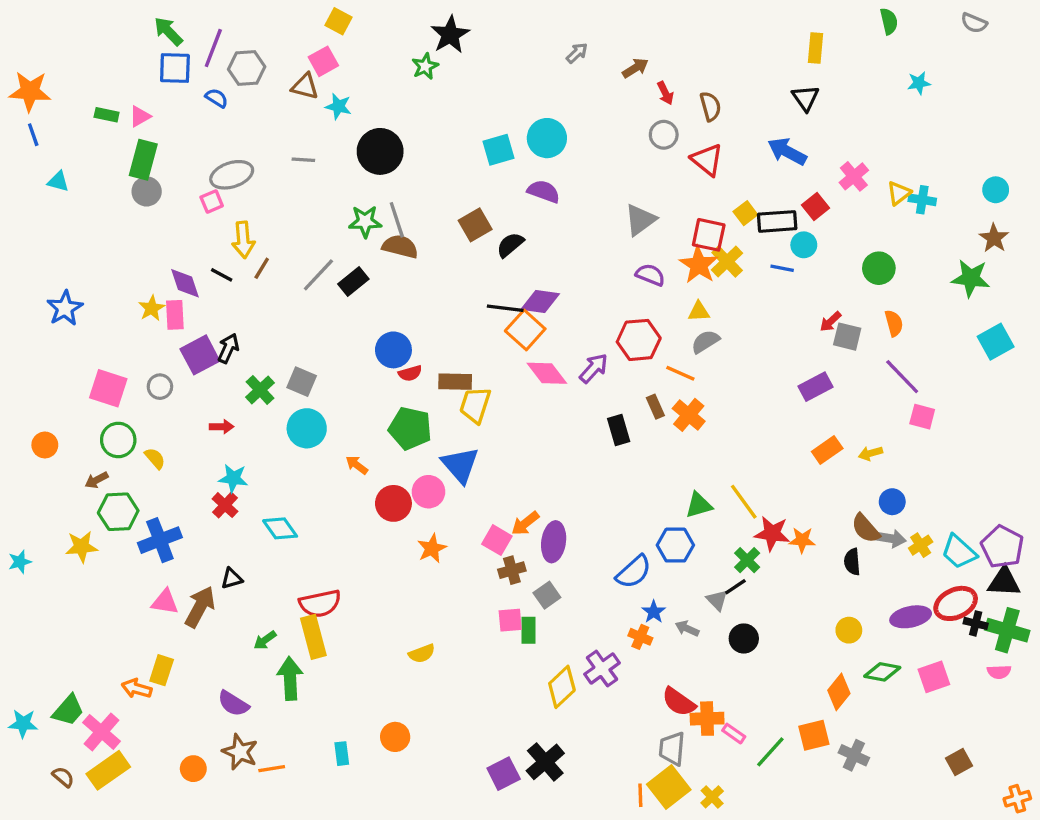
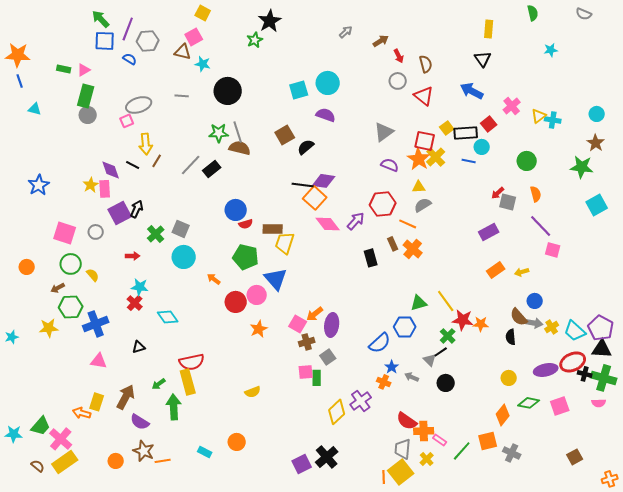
brown arrow: (200, 607) -> (126, 397), moved
cyan rectangle: (342, 754) -> (205, 452), turned -56
yellow cross: (712, 797) -> (427, 459), moved

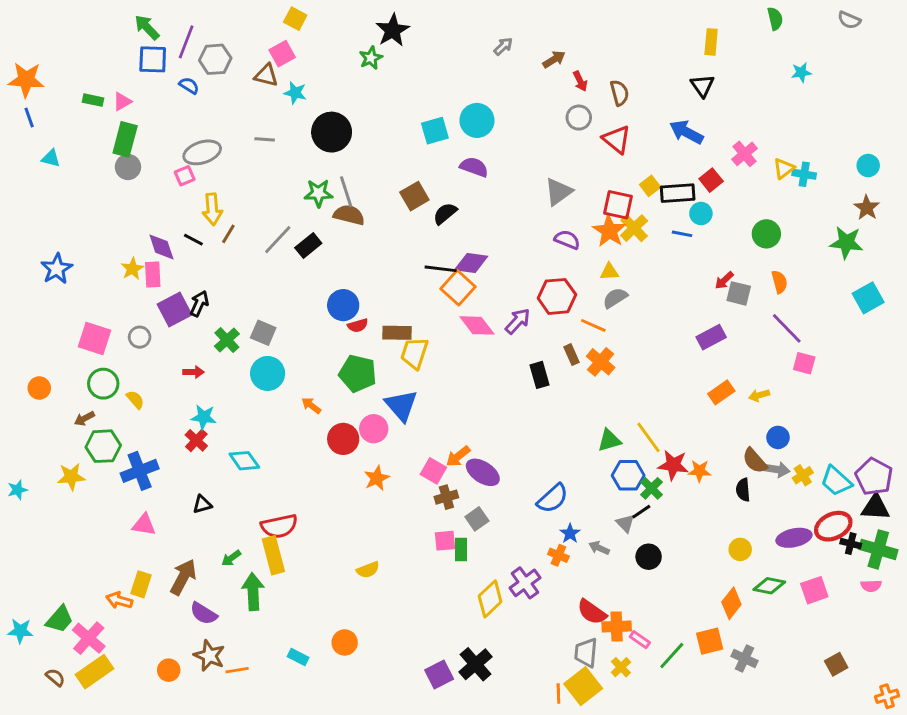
purple ellipse: (332, 325) -> (483, 472), turned -65
blue hexagon: (405, 327) -> (628, 475), moved

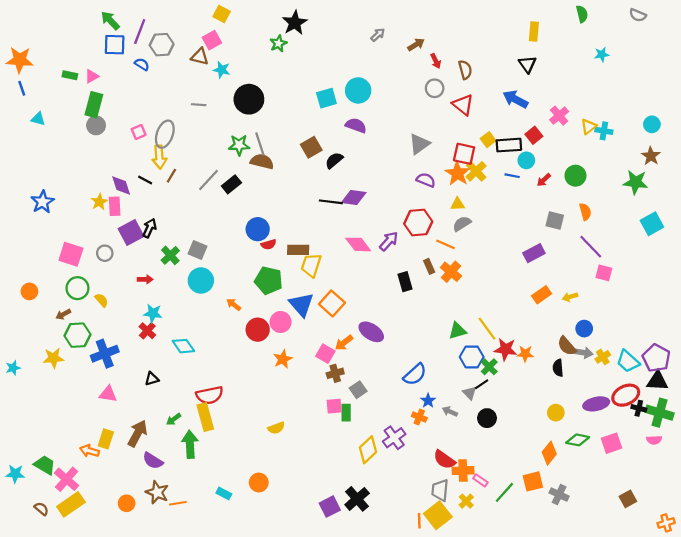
gray ellipse: (202, 152) -> (165, 134), moved, turned -52
red arrow: (724, 280) -> (544, 180), moved
orange square: (458, 288) -> (332, 303), moved
purple ellipse: (483, 472) -> (371, 332), moved
green trapezoid: (60, 619) -> (45, 465), turned -100

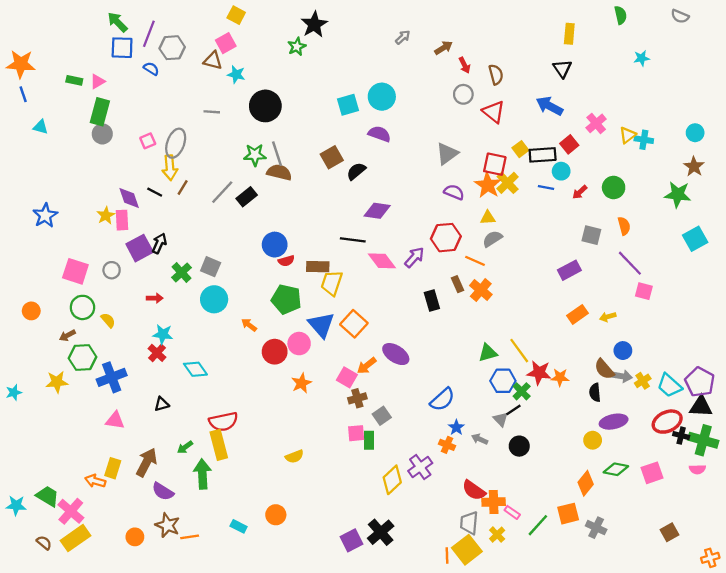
black line: (331, 202) -> (353, 240), moved
purple ellipse: (596, 404) -> (614, 422), moved

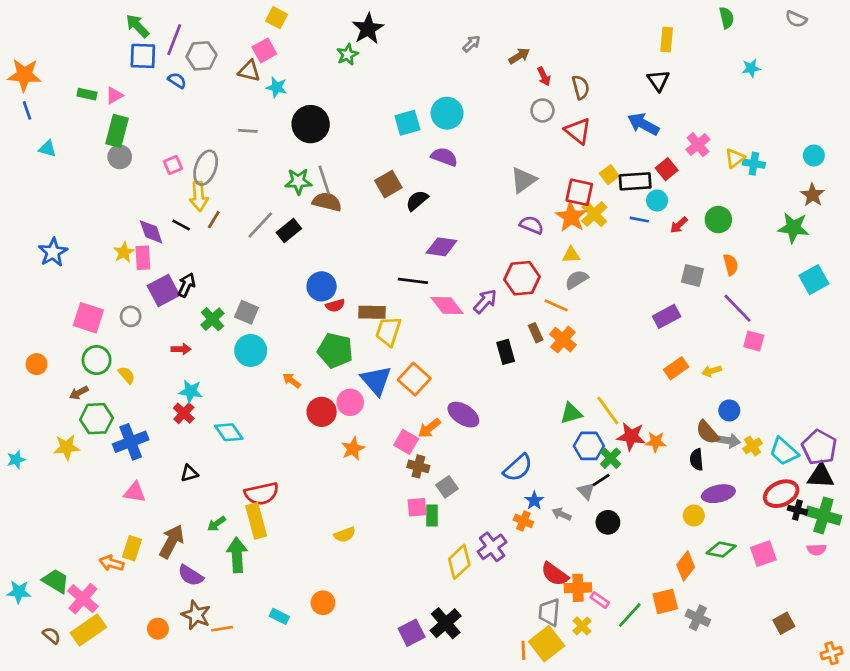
brown cross: (357, 398) -> (418, 466), turned 30

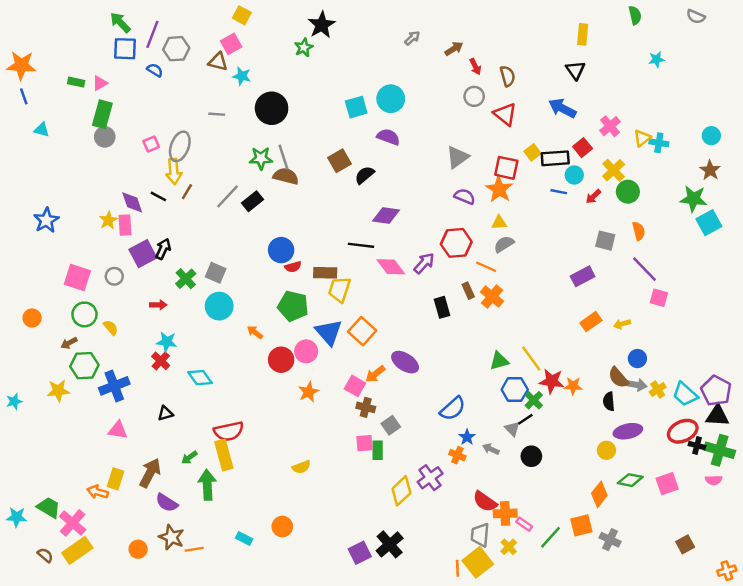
yellow cross: (594, 214) -> (614, 170), moved
cyan square: (814, 280) -> (709, 223), moved

